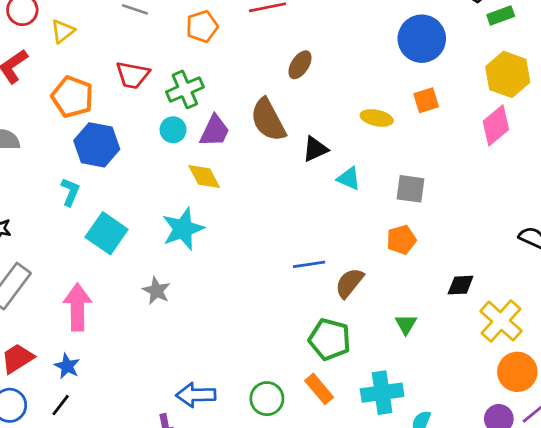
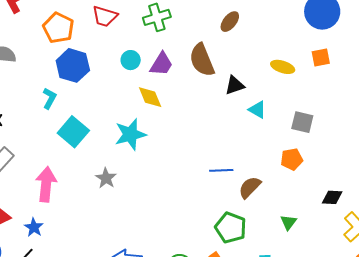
green cross: (185, 90) -> (157, 17), moved

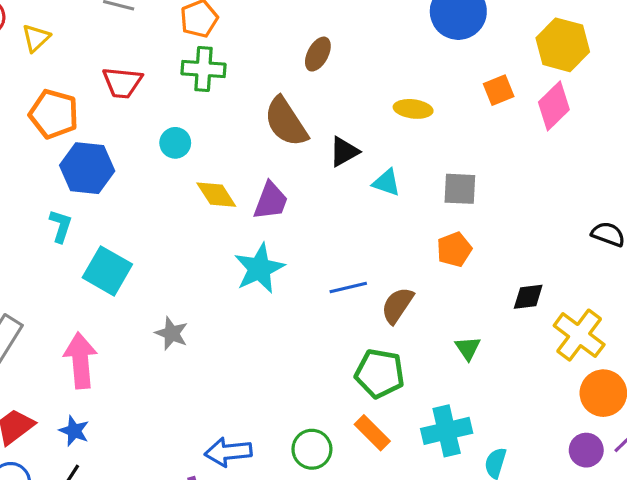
green cross: (157, 17) -> (204, 69), turned 32
orange square: (321, 58) -> (499, 90), moved
purple trapezoid: (161, 64) -> (271, 201), moved
cyan star: (130, 134) -> (259, 268), moved

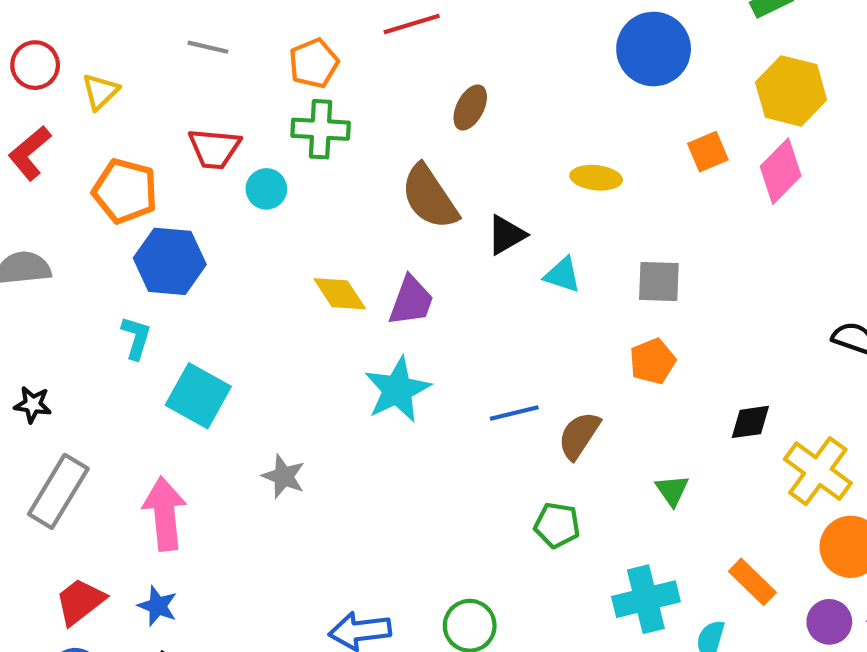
cyan circle: (175, 143) -> (266, 189), moved
green pentagon: (380, 373) -> (557, 525), size x0.7
orange rectangle: (372, 433) -> (752, 582), moved

